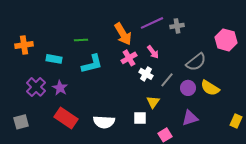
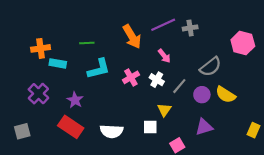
orange cross: (24, 45) -> (41, 48), moved
pink cross: (129, 58) -> (131, 77), moved
purple star: (60, 88) -> (75, 100), moved

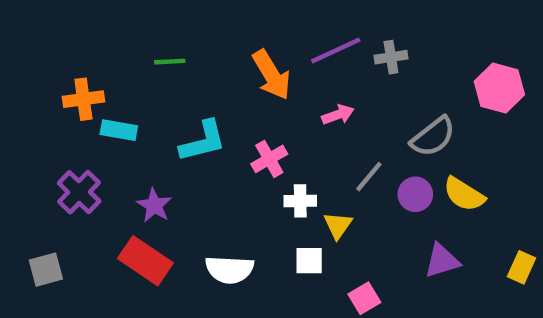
green line: (87, 43) -> (170, 62), moved
pink arrow: (164, 56) -> (338, 115), turned -72
white cross: (157, 80) -> (300, 201), moved, turned -32
purple triangle: (204, 127) -> (442, 261), moved

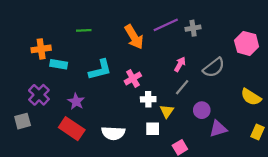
pink arrow: (338, 115) -> (180, 64), moved, turned -40
purple circle: (415, 194) -> (202, 110), moved
yellow semicircle: (464, 194) -> (251, 97), moved
gray square: (46, 270) -> (23, 121), moved

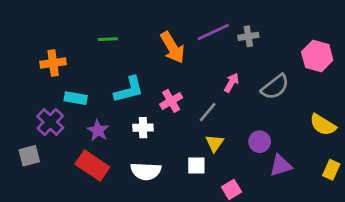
cyan rectangle: (59, 64) -> (76, 98), moved
gray line: (182, 87) -> (208, 112), moved
white cross: (148, 99) -> (143, 128), moved

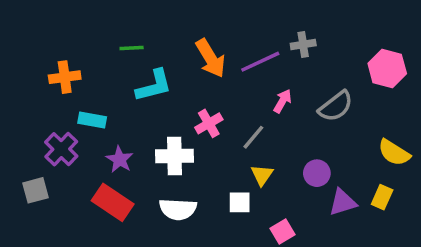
purple line: (213, 32) -> (260, 62), moved
cyan L-shape: (129, 90) -> (154, 86), moved
white cross: (143, 128) -> (174, 156), size x1.5
yellow rectangle: (331, 170) -> (382, 197), moved

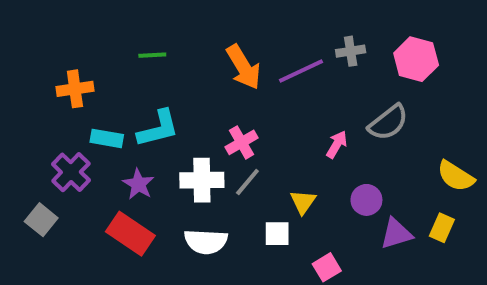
pink hexagon: (387, 69) -> (416, 59), moved
cyan L-shape: (154, 86) -> (158, 129), moved
pink arrow: (283, 101) -> (337, 144), moved
gray line: (253, 137) -> (247, 182), moved
gray square: (36, 190) -> (41, 220), turned -36

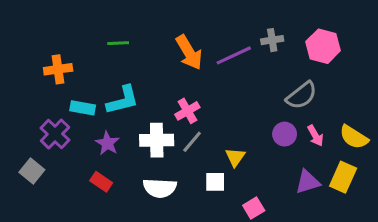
pink arrow: (337, 144) -> (315, 136), moved, turned 120
purple circle: (366, 200) -> (285, 134), moved
yellow rectangle: (442, 228) -> (343, 177), size x1.4
red rectangle: (130, 234) -> (101, 182), size x0.6

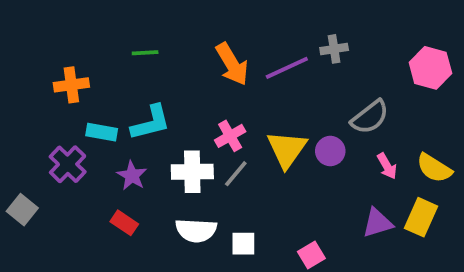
pink hexagon: (323, 46) -> (430, 68), moved
purple circle: (285, 134) -> (330, 151), moved
yellow triangle: (235, 157) -> (287, 149), moved, size x1.6
gray square: (32, 171) -> (22, 210), moved
white square: (215, 182) -> (243, 244), moved

